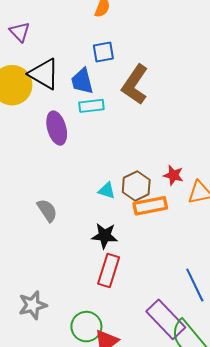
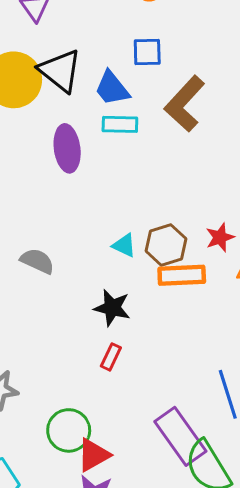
blue trapezoid: (82, 81) -> (112, 88), turned -32
red star: (173, 175) -> (220, 237), turned 30
gray semicircle: (47, 210) -> (37, 261), turned -40
red rectangle: (109, 271) -> (111, 357), size x0.6

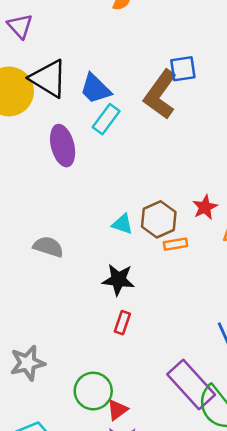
blue square: (147, 52) -> (183, 69), moved
cyan rectangle: (120, 124) -> (106, 119), turned -48
orange rectangle: (182, 275) -> (175, 244), size x0.6
red triangle: (93, 455) -> (117, 410), size x0.7

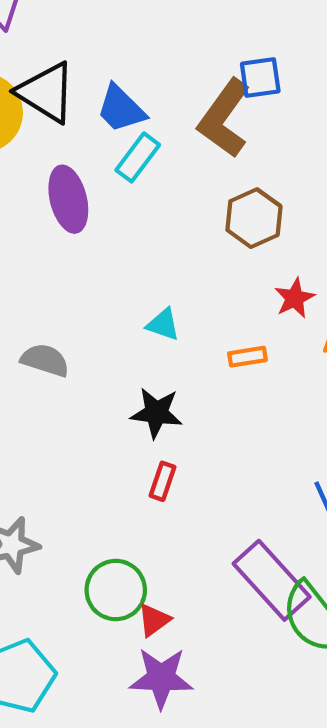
brown hexagon: (159, 219) -> (254, 218), moved

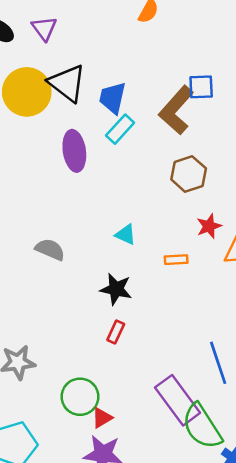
blue trapezoid: (121, 109) -> (113, 98), turned 52

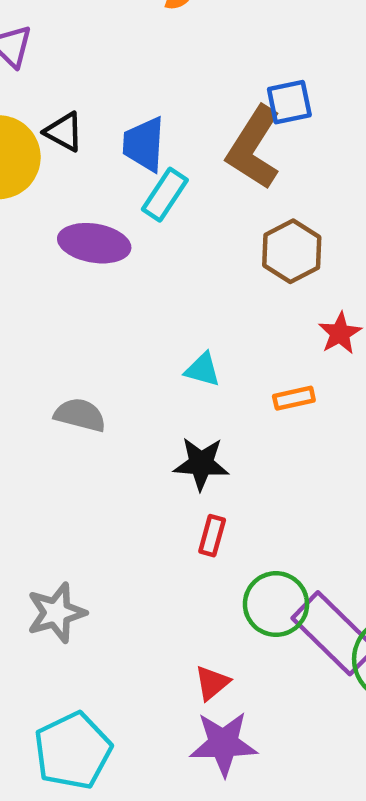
black triangle: (67, 83) -> (64, 132), size x0.6
purple ellipse: (74, 151) -> (94, 243), turned -63
green circle: (80, 397) -> (276, 604), moved

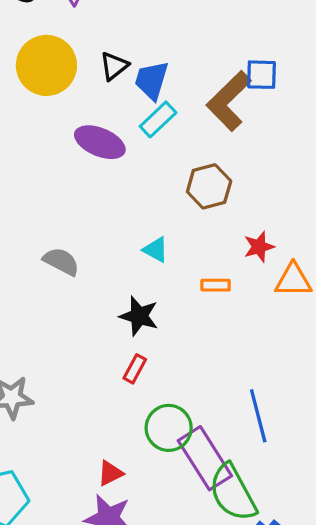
black triangle: (64, 132) -> (114, 66), moved, turned 40
brown hexagon: (292, 251) -> (209, 186), moved

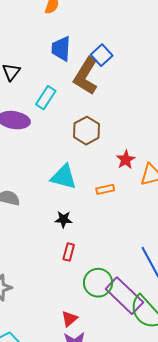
blue square: (261, 75) -> (102, 55), turned -30
blue trapezoid: (152, 80) -> (61, 49), moved
cyan triangle: (156, 250) -> (64, 177), size x1.6
black star: (139, 316) -> (63, 219), size x0.7

